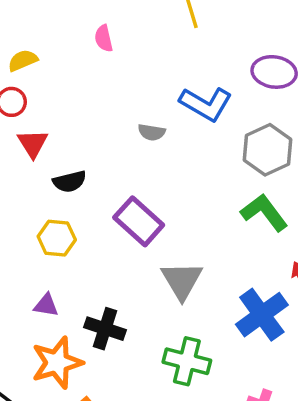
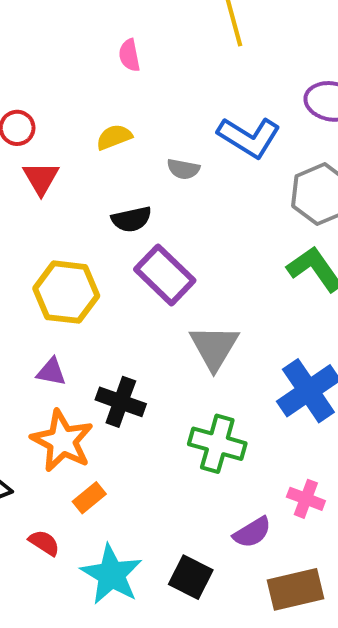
yellow semicircle: (23, 60) -> (114, 137), moved
black semicircle: (70, 181) -> (131, 219), moved
yellow hexagon: (57, 238) -> (66, 292), size x1.4
orange star: (57, 363) -> (62, 441), turned -30

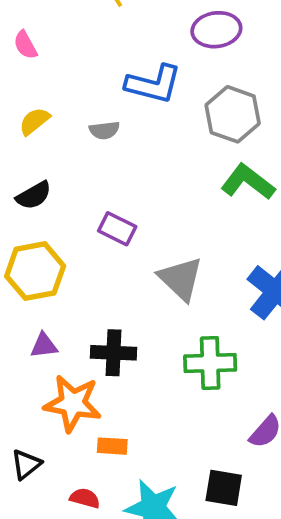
black semicircle: (131, 219) -> (34, 195), moved
purple rectangle: (165, 275) -> (117, 229), size x0.7
orange rectangle: (89, 498) -> (112, 446), turned 60

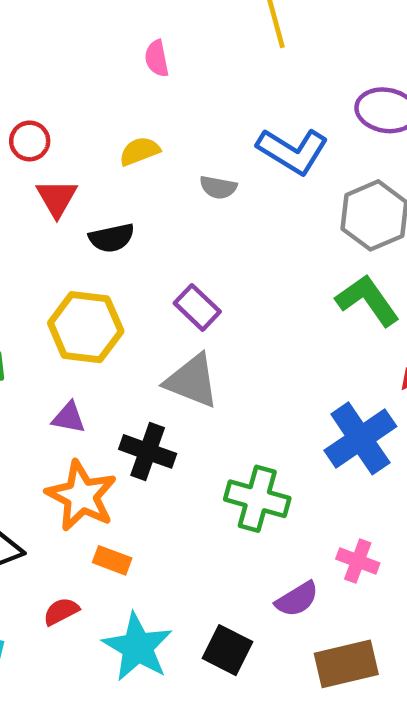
gray triangle: (181, 279) -> (192, 381), moved, turned -39
red semicircle: (85, 498) -> (61, 611), turned -60

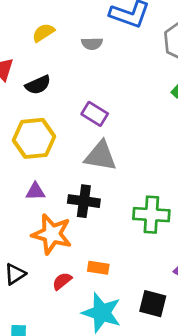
orange rectangle: (112, 560) -> (98, 268), moved
red semicircle: (61, 611) -> (62, 281), moved

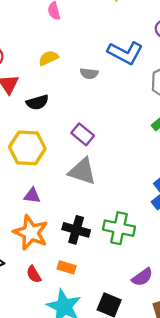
purple triangle: (35, 191) -> (32, 196), moved
black cross: (84, 201) -> (76, 230), moved
red semicircle: (62, 281) -> (34, 274), turned -90

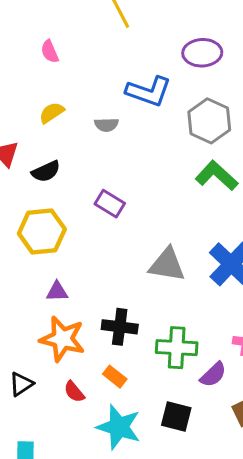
gray triangle: (82, 171) -> (167, 265), moved
green cross: (119, 228) -> (177, 348), moved
orange rectangle: (67, 267) -> (115, 377), turned 30

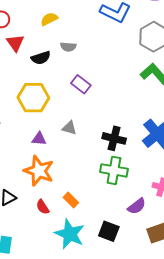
gray semicircle: (106, 125) -> (68, 47), moved
gray triangle: (167, 265) -> (69, 128), moved, size x0.6
black cross: (120, 327) -> (114, 138), moved
green cross: (177, 348) -> (114, 170), moved

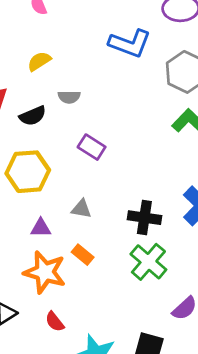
green cross: (114, 170) -> (148, 262), turned 36
orange rectangle: (71, 200) -> (83, 255), moved

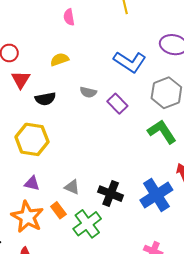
gray semicircle: (69, 97) -> (88, 92), moved
purple rectangle: (92, 147) -> (117, 104), moved
gray triangle: (81, 209) -> (72, 187), moved
green cross: (148, 262) -> (87, 224), moved

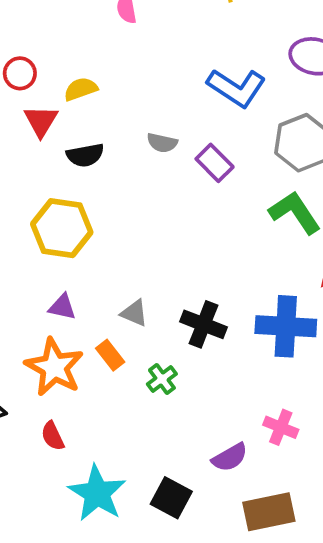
yellow semicircle: (60, 59) -> (81, 89), moved
blue cross: (156, 195) -> (286, 326), turned 36
green cross: (87, 224) -> (162, 379), size x0.6

